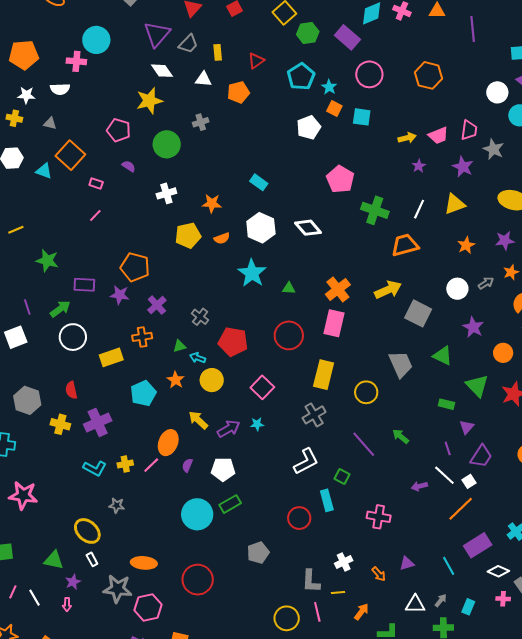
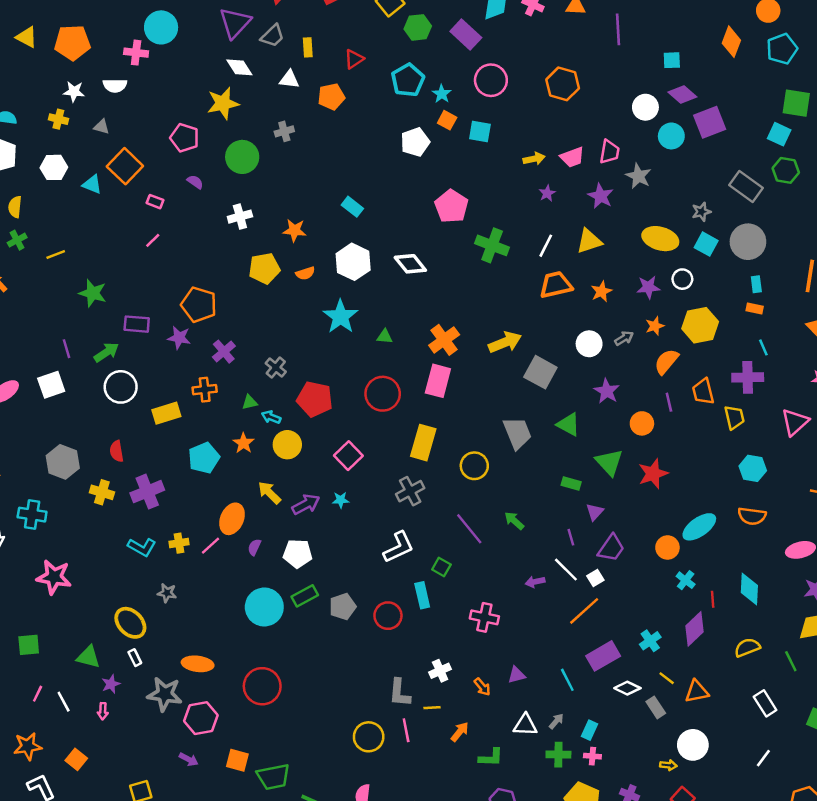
orange trapezoid: (405, 245) -> (556, 285), moved
gray pentagon: (258, 553) -> (343, 607), moved
pink cross: (503, 599) -> (592, 756), moved

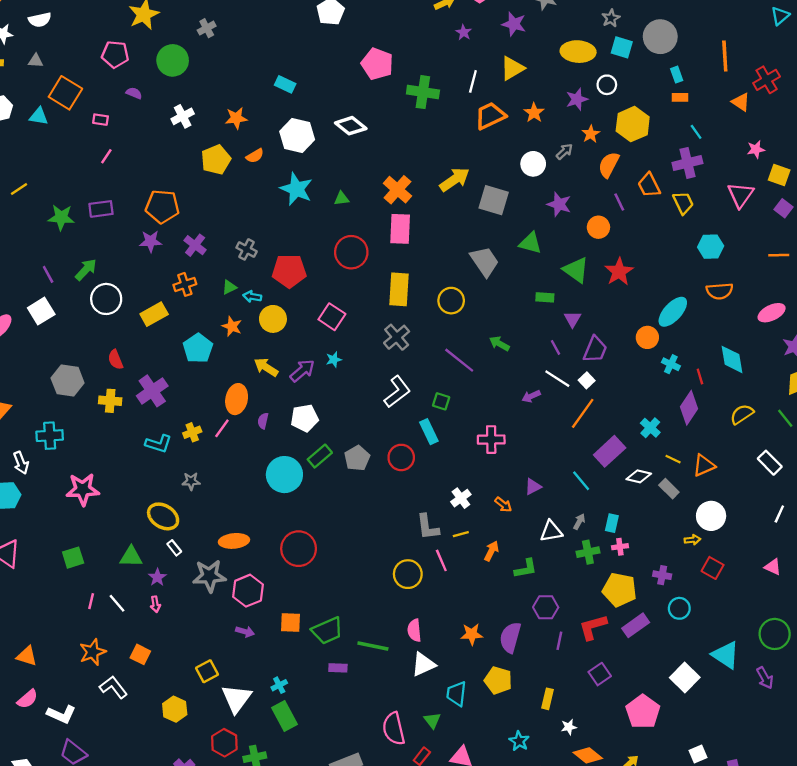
purple rectangle: (137, 324) -> (101, 209), moved

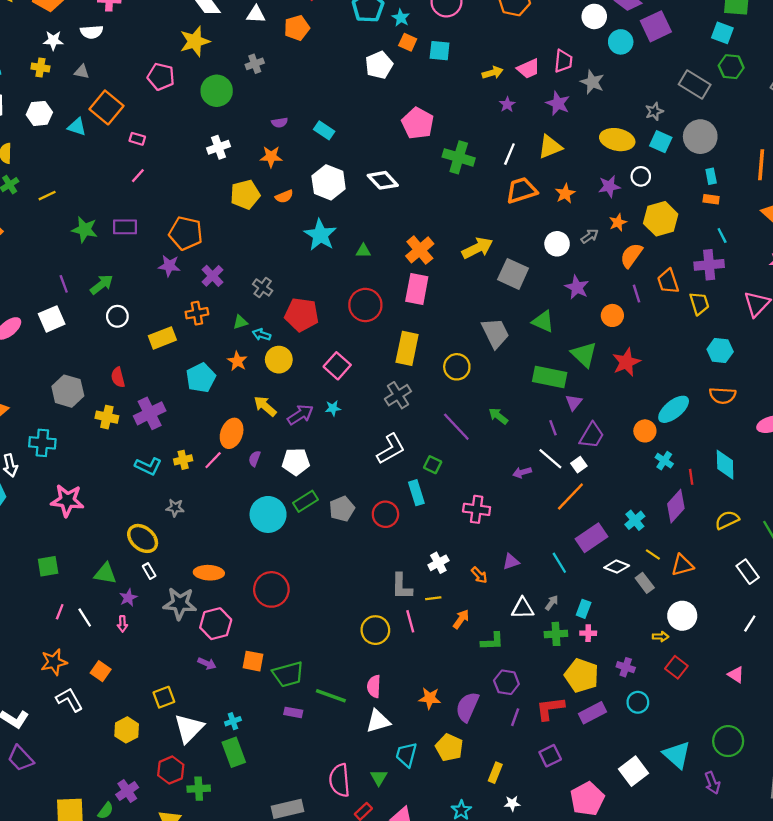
purple semicircle: (134, 93) -> (280, 123), moved, turned 140
green rectangle: (545, 297) -> (550, 377), size x1.8
white circle: (106, 299) -> (117, 316), size x0.7

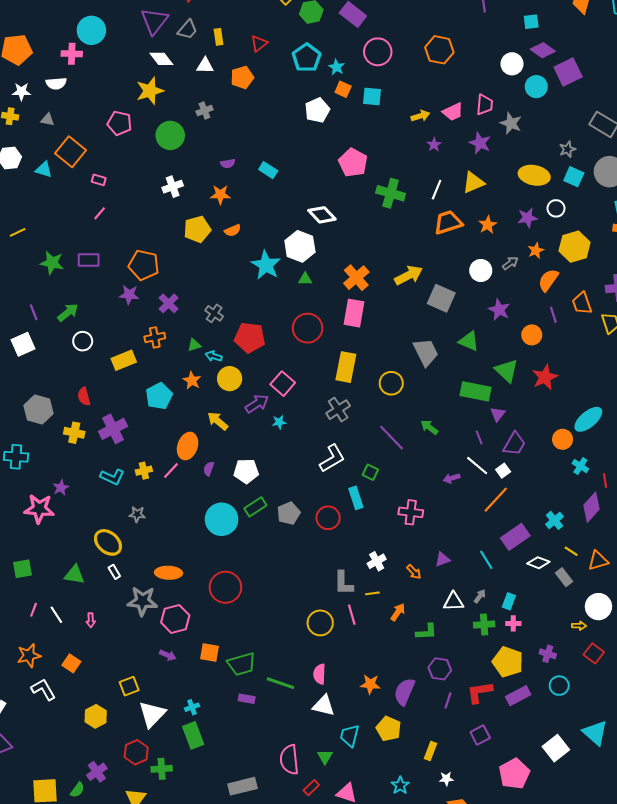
white hexagon: (329, 182) -> (300, 246), moved
purple arrow: (300, 415) -> (257, 404), moved
purple star: (128, 598) -> (61, 488), moved
white triangle: (378, 721) -> (324, 706), turned 30

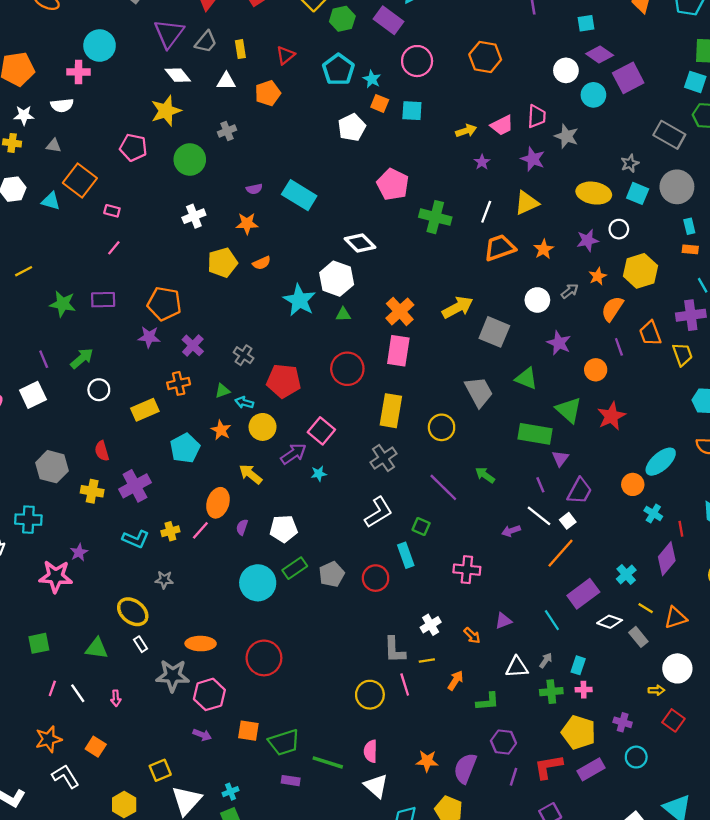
cyan rectangle: (268, 170) -> (299, 195), size x1.6
white triangle: (324, 706) -> (376, 786), turned 30

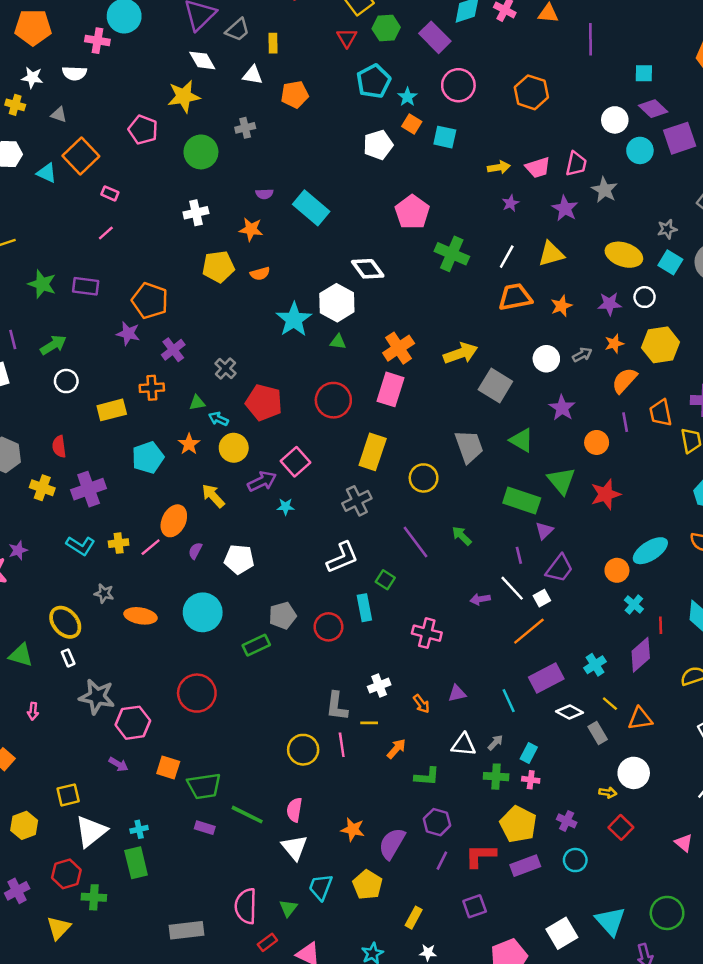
red triangle: (285, 55) -> (347, 38), moved, turned -30
green rectangle: (295, 568) -> (256, 645), moved
orange ellipse: (201, 644) -> (140, 616), moved

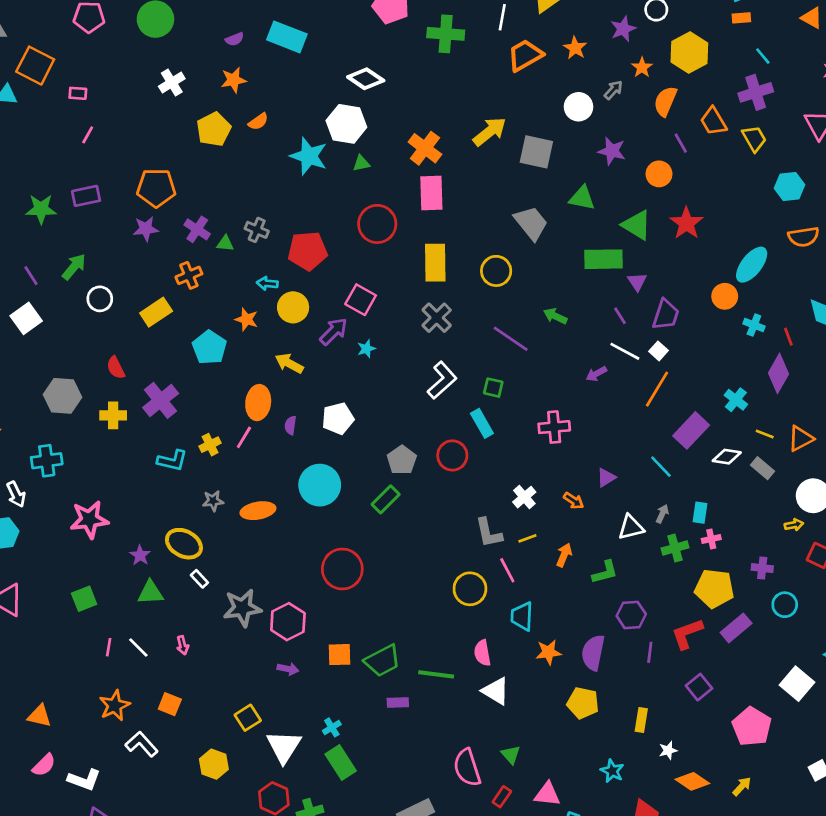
green triangle: (197, 403) -> (225, 243), moved, turned 35
purple star: (18, 550) -> (140, 555), moved
cyan trapezoid: (321, 887) -> (522, 616), moved

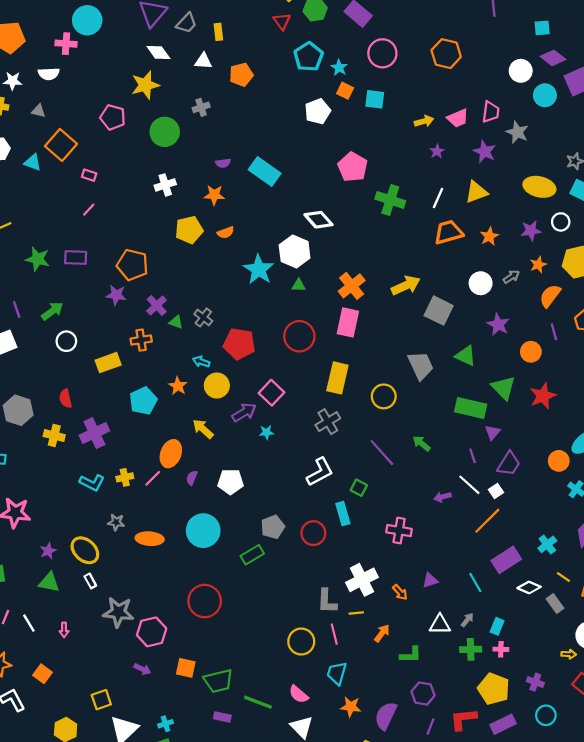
white cross: (524, 497) -> (362, 580), size x1.6
pink semicircle: (482, 653) -> (299, 694), turned -54

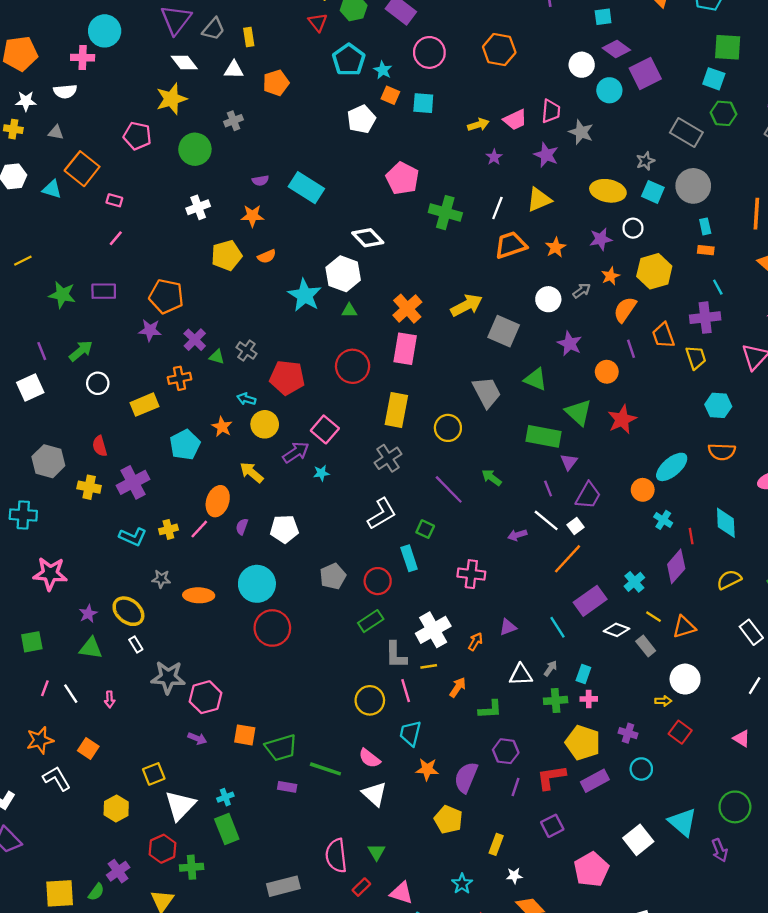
green rectangle: (252, 555) -> (371, 621), moved
orange arrow: (400, 592) -> (475, 642), turned -105
red circle: (205, 601) -> (272, 628), moved

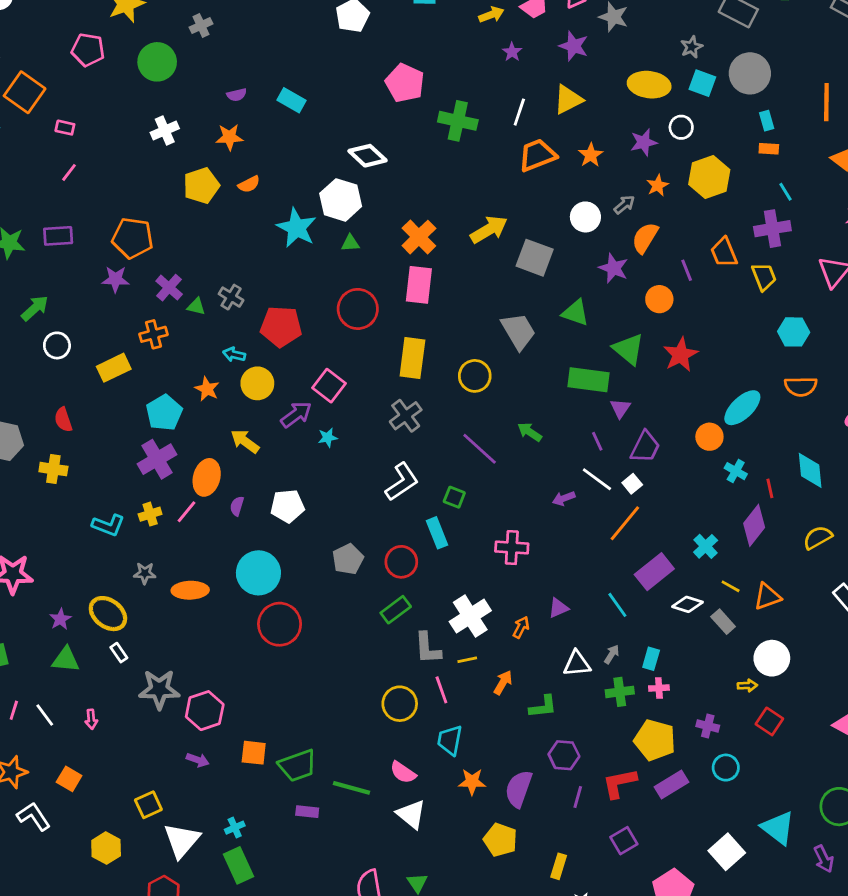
cyan rectangle: (306, 188) -> (292, 100), size x0.7
orange semicircle: (625, 310) -> (645, 238), moved
purple cross: (133, 482) -> (157, 459), moved

